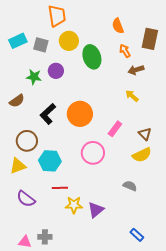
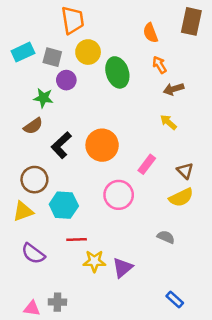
brown rectangle: (150, 39) -> (191, 21), moved
purple circle: (56, 71) -> (66, 80), moved
brown semicircle: (17, 101) -> (33, 126), moved

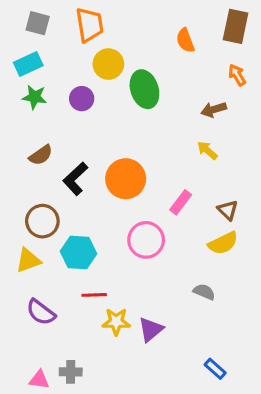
gray square: (52, 57) -> (38, 23), moved
orange arrow: (159, 65) -> (237, 75), moved
green star: (43, 98) -> (35, 97), moved

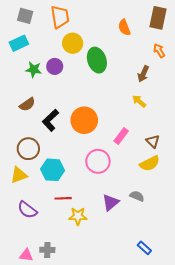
green star: (35, 97) -> (34, 70), moved
brown arrow: (214, 110) -> (143, 74), turned -49
purple triangle: (151, 329) -> (111, 202), moved

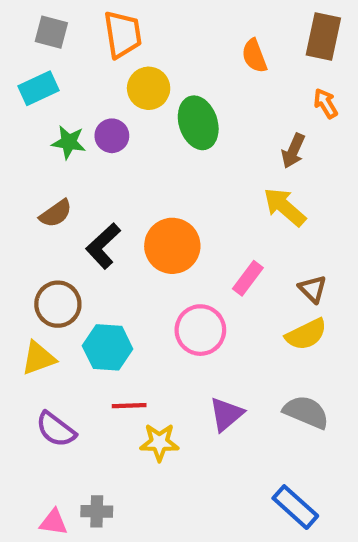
yellow arrow: (139, 101) -> (285, 207), size x1.5
gray semicircle: (137, 196) -> (306, 412), moved, size x1.5
blue rectangle: (144, 248) -> (295, 507), size x1.5

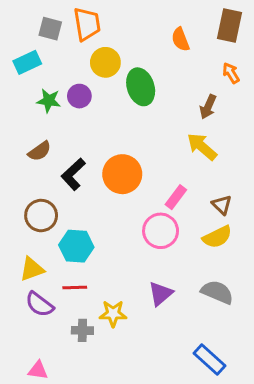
gray square: (51, 32) -> (50, 29), moved
pink circle: (200, 330) -> (161, 231), moved
yellow triangle: (38, 358) -> (32, 269), moved
red line: (129, 406) -> (75, 288), moved
gray cross: (97, 511) -> (82, 330), moved

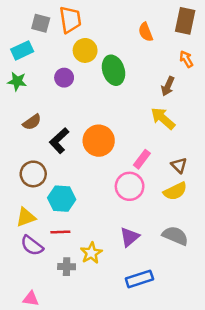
green star: (49, 101) -> (17, 81), moved
yellow star: (113, 314) -> (91, 253), turned -30
blue rectangle: (210, 360) -> (139, 279), moved, turned -60

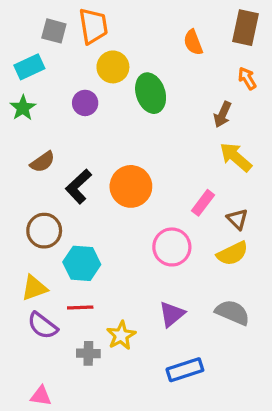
green star: (17, 81) -> (23, 108), turned 30
yellow arrow: (163, 118) -> (236, 157), moved
pink rectangle: (142, 159) -> (203, 203), moved

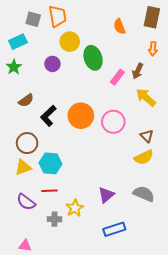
orange arrow: (247, 78) -> (153, 49), turned -144
pink rectangle: (203, 203) -> (117, 77), moved
pink circle: (172, 247) -> (113, 122), moved
yellow triangle: (34, 288) -> (23, 167), moved

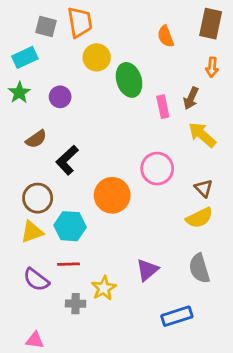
purple circle: (52, 64) -> (60, 97), moved
pink rectangle: (117, 77) -> (163, 107), turned -49
orange circle: (81, 116) -> (112, 195), moved
gray semicircle: (144, 194) -> (199, 268), turned -130
blue rectangle: (114, 229) -> (177, 316), moved

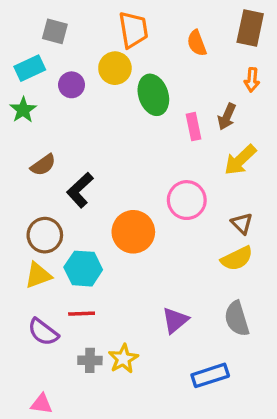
orange trapezoid: (80, 22) -> (133, 30), moved
purple circle: (60, 97) -> (72, 85), moved
yellow arrow: (202, 135) -> (240, 160), turned -84
yellow star: (104, 288) -> (123, 359), moved

